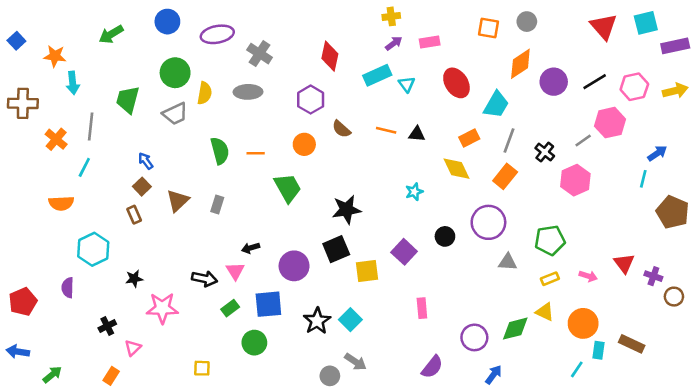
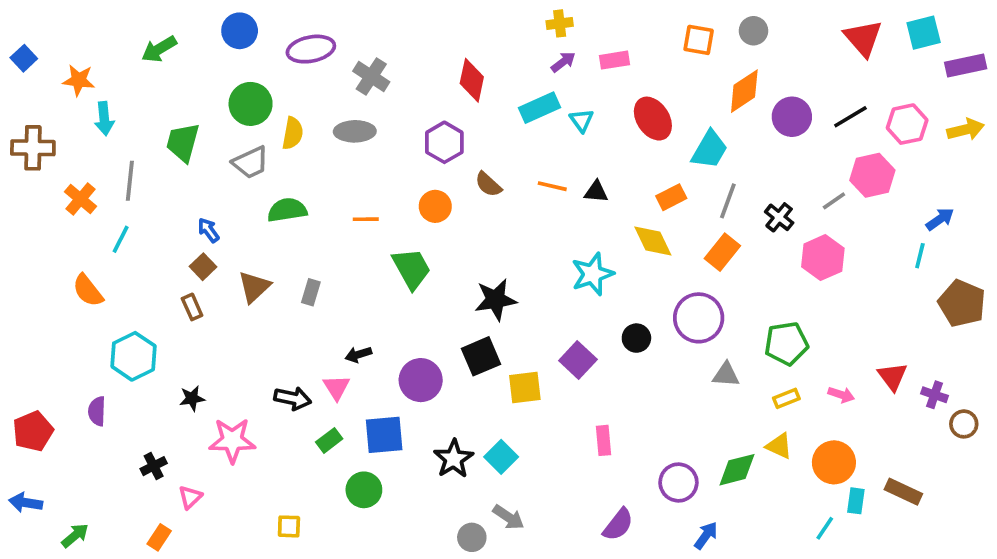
green semicircle: (220, 151) -> (287, 210), moved, turned -84
cyan star: (414, 192) -> (593, 274), size x1.6
orange semicircle: (61, 203) -> (88, 290), turned 55

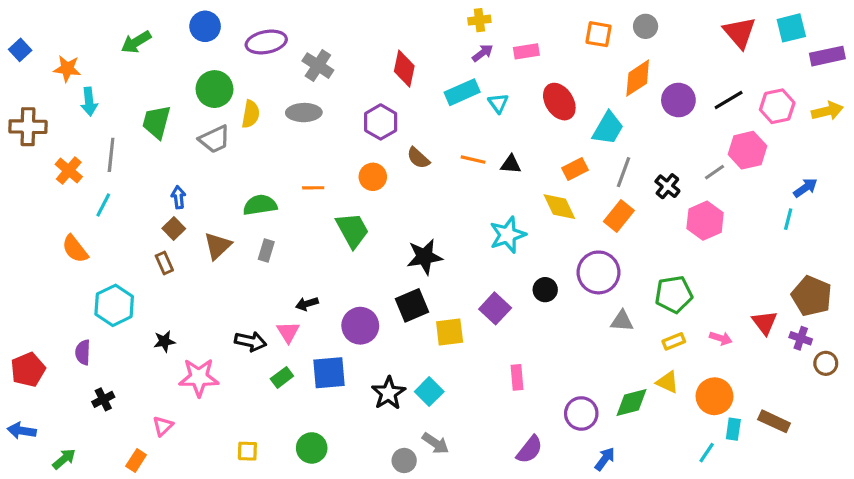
green semicircle: (287, 210) -> (260, 205), moved
blue arrow: (208, 230) -> (178, 197), turned 30
brown pentagon: (962, 303) -> (812, 296), moved
black cross: (154, 466) -> (103, 399), moved
green circle: (364, 490) -> (312, 448), moved

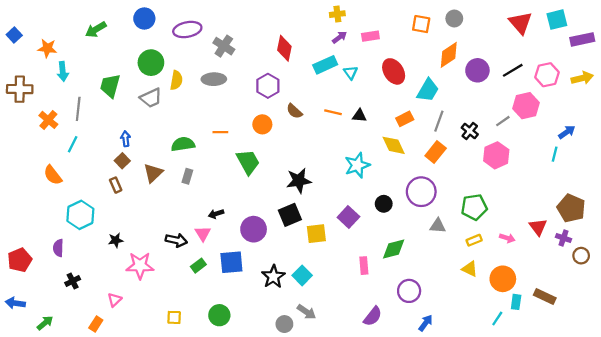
green diamond: (631, 403) -> (394, 249), moved

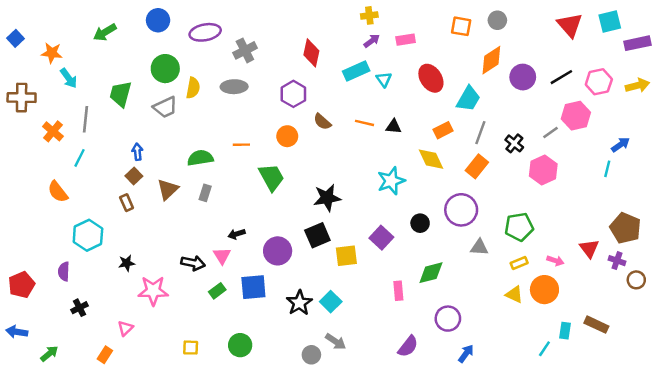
gray cross: (224, 46) -> (245, 50), turned 30
cyan arrow: (63, 71) -> (69, 78), turned -30
orange circle: (503, 279) -> (544, 290), moved

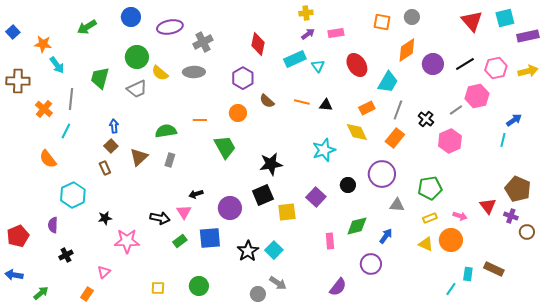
yellow semicircle: (193, 88) -> (160, 73), turned 120
blue arrow: (466, 354) -> (386, 236), moved

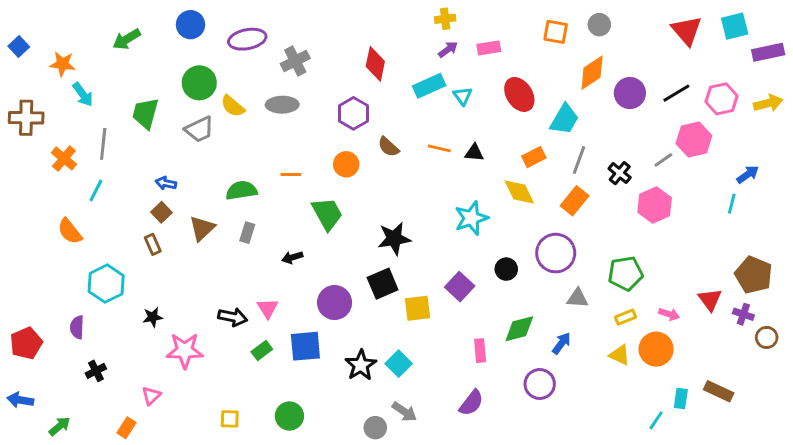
blue arrow: (114, 126) -> (166, 183), turned -72
black arrow: (196, 194) -> (292, 257), moved
purple semicircle: (338, 287) -> (471, 403), moved

